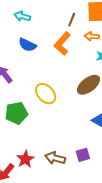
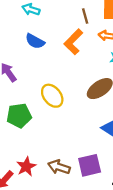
brown line: (72, 20) -> (85, 16), turned -40
purple square: (83, 155) -> (90, 165), size x1.5

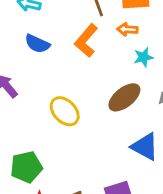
green pentagon: (19, 116) -> (26, 167), moved

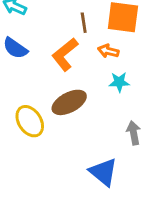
brown ellipse: (124, 97) -> (69, 102), moved

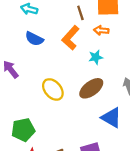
cyan star: (119, 82) -> (96, 57), moved
brown ellipse: (69, 102) -> (91, 88), moved

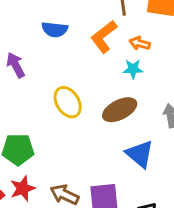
orange arrow: (101, 30) -> (140, 43), moved
blue semicircle: (34, 39) -> (55, 29), turned -30

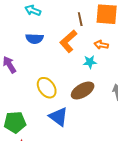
orange arrow: (140, 43) -> (101, 45), moved
blue triangle: (140, 154) -> (58, 117), moved

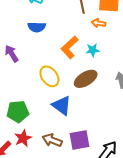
orange L-shape: (68, 41) -> (70, 47), moved
orange arrow: (101, 45) -> (99, 23), moved

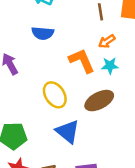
orange arrow: (99, 23) -> (107, 41), moved, turned -48
orange L-shape: (70, 47) -> (82, 61), turned 105

